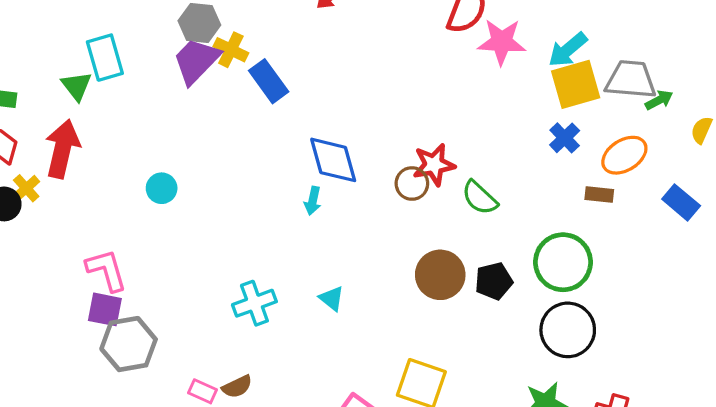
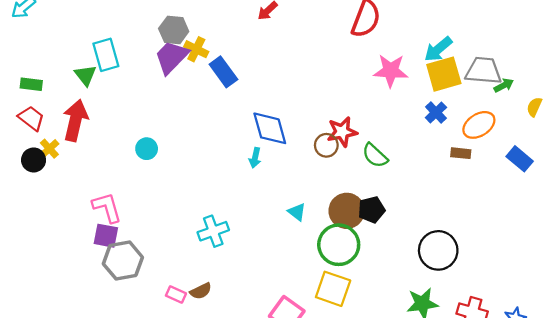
pink star: (502, 42) -> (391, 71), moved
green circle: (563, 262) -> (339, 245), moved
black pentagon: (494, 281) -> (372, 210), moved
cyan triangle: (332, 298) -> (297, 212), moved

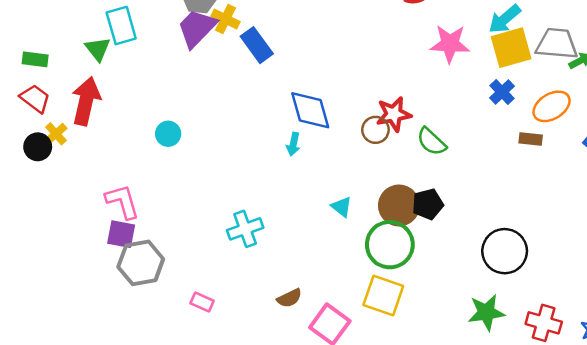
brown semicircle: (201, 291) -> (289, 298), moved

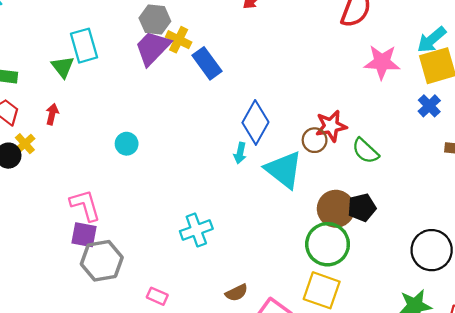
red arrow: (86, 101) -> (52, 114), size x0.5
blue diamond: (310, 110) -> (255, 122), turned 45
cyan triangle: (342, 207) -> (284, 170), moved, size x2.0

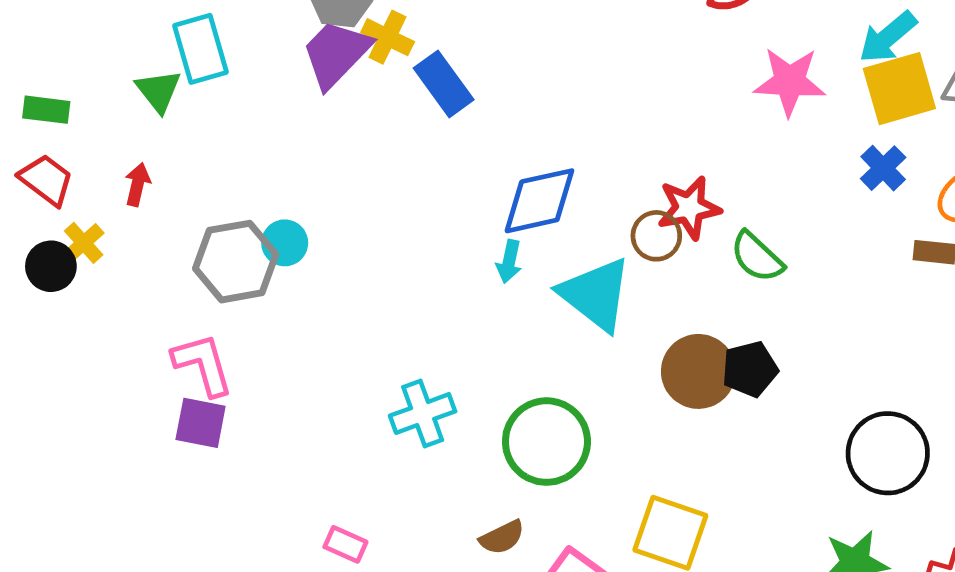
blue diamond: (255, 122) -> (539, 201), turned 48
green circle: (328, 244) -> (546, 442), moved
gray hexagon: (102, 261) -> (236, 262), moved

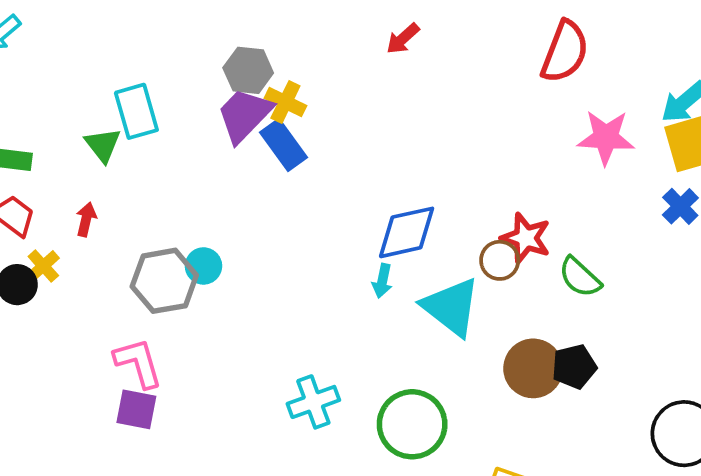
blue rectangle: (444, 84) -> (284, 145), moved
red star: (689, 208) -> (526, 238), turned 30

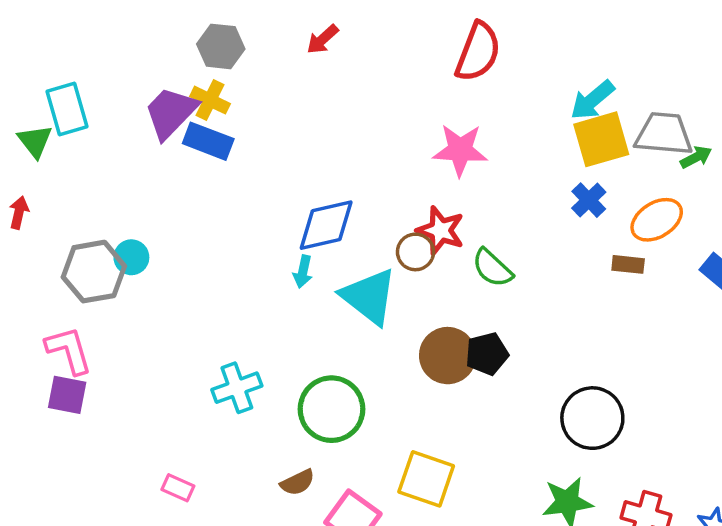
gray hexagon: (248, 70) -> (221, 46), moved
pink star: (606, 137) -> (460, 150), moved
blue rectangle: (284, 145) -> (208, 141), turned -33

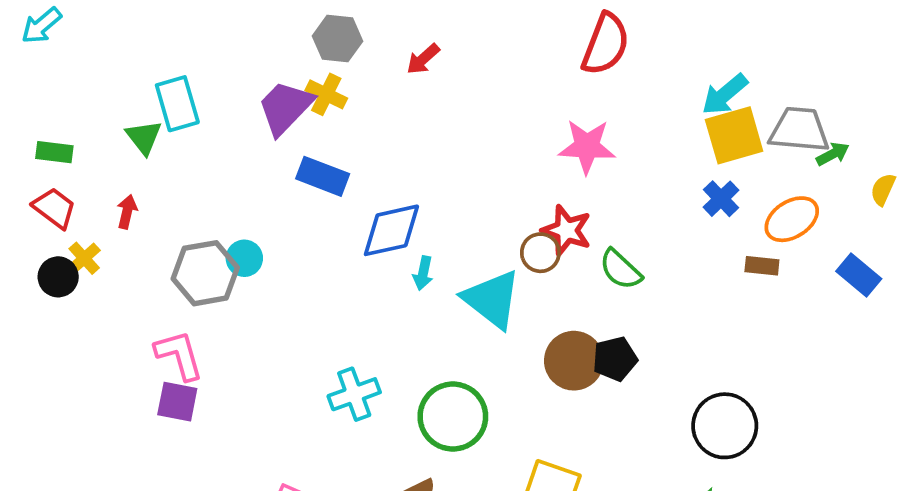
red arrow: (323, 39) -> (423, 59), moved
blue rectangle: (208, 141) -> (323, 176), moved
blue diamond: (326, 225) -> (391, 230), moved

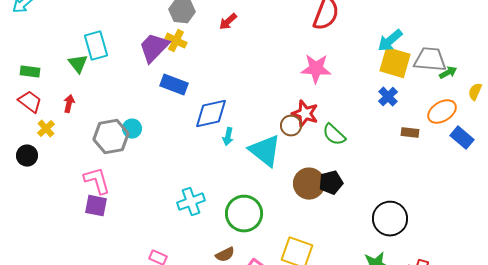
yellow square: (734, 135) -> (395, 63), turned 32
orange ellipse: (792, 219) -> (442, 112), moved
black circle: (58, 277) -> (27, 156), moved

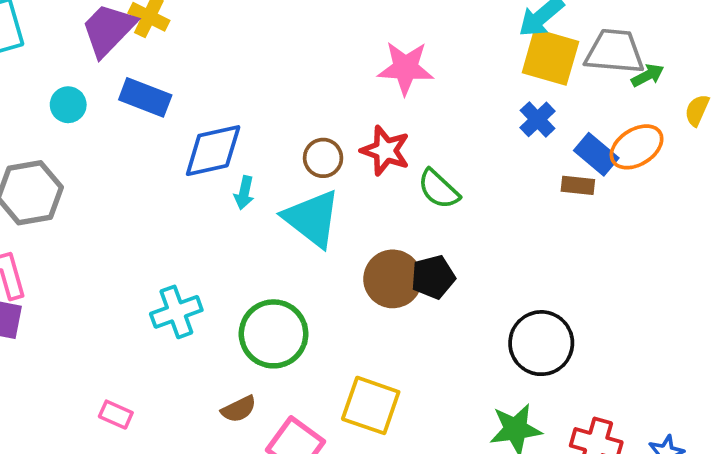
brown circle: (291, 126) -> (323, 158), moved
cyan circle: (132, 129) -> (68, 105), moved
blue rectangle: (462, 138) -> (596, 154), moved

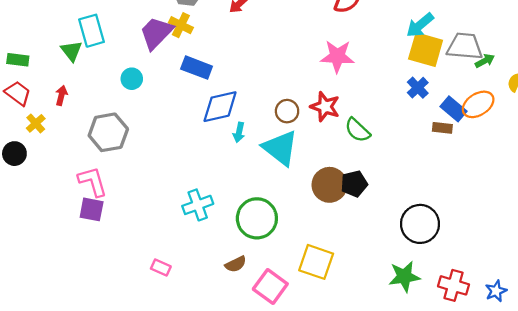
blue rectangle: (145, 97) -> (197, 68), moved

